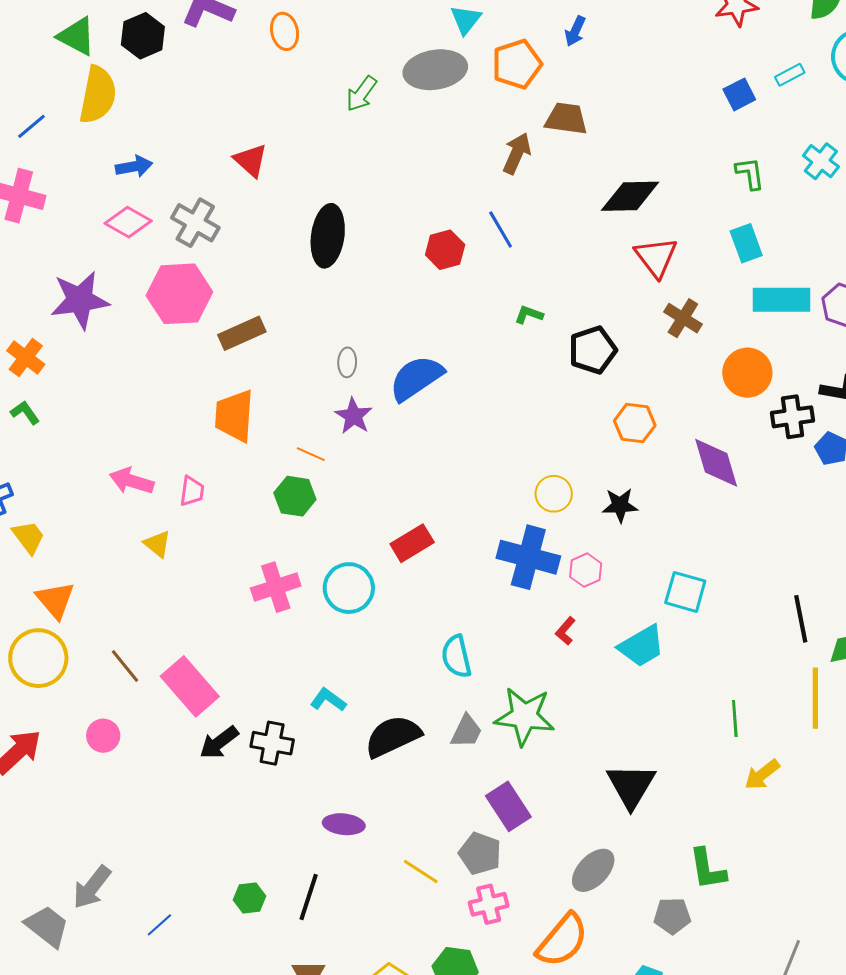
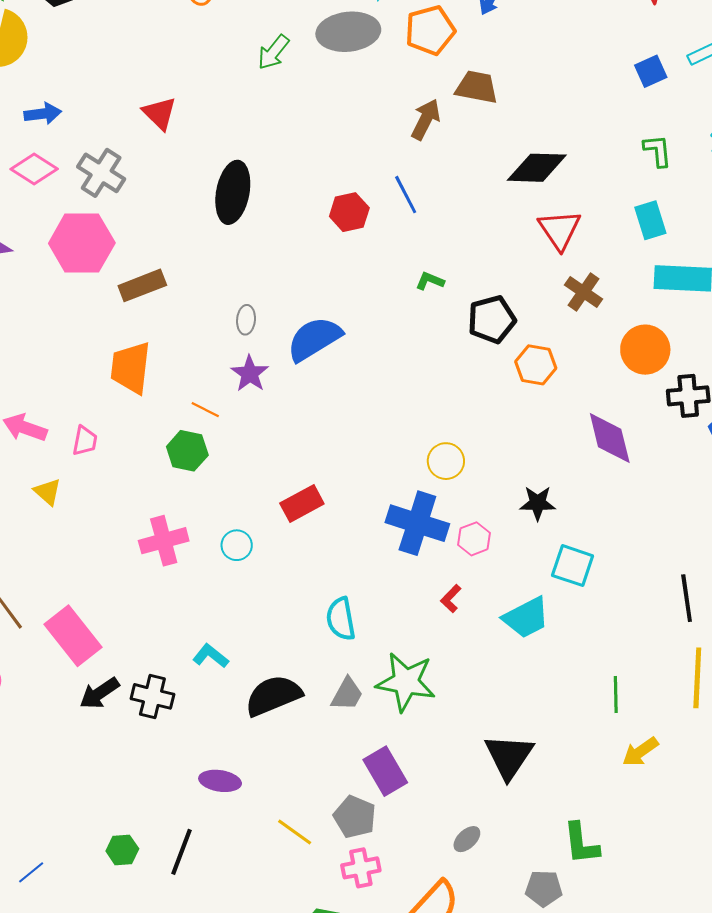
orange hexagon: (635, 423) -> (536, 365), moved
black star: (620, 505) -> (538, 503), moved
cyan circle: (349, 588) -> (237, 545), size x0.6
gray ellipse: (593, 870) -> (467, 839), size x0.6

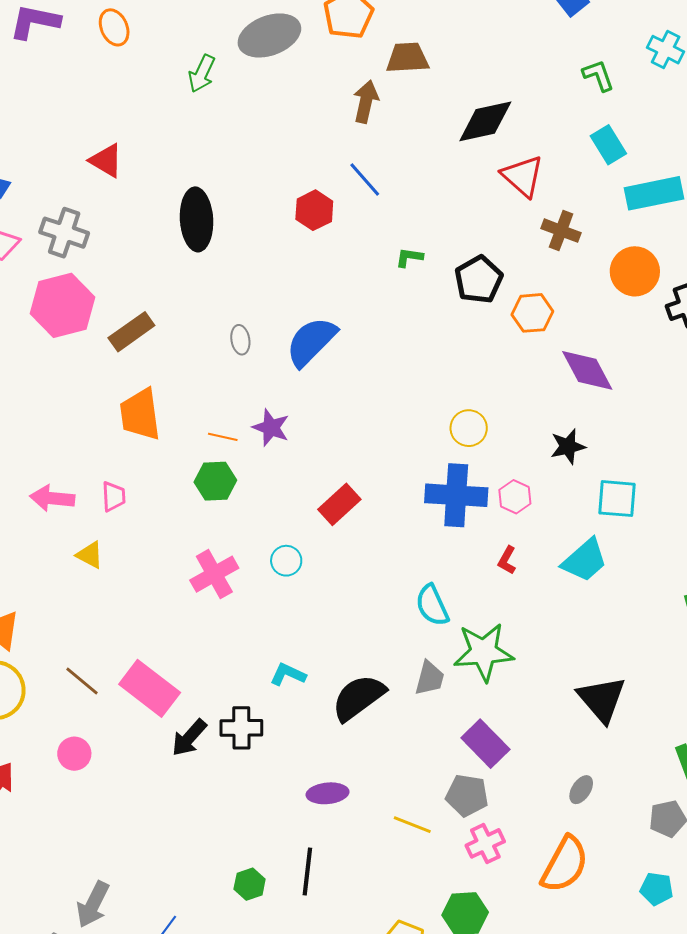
purple star: (250, 374) -> (271, 428), moved
purple diamond: (610, 438) -> (587, 370), moved
cyan semicircle: (341, 619) -> (432, 605), moved

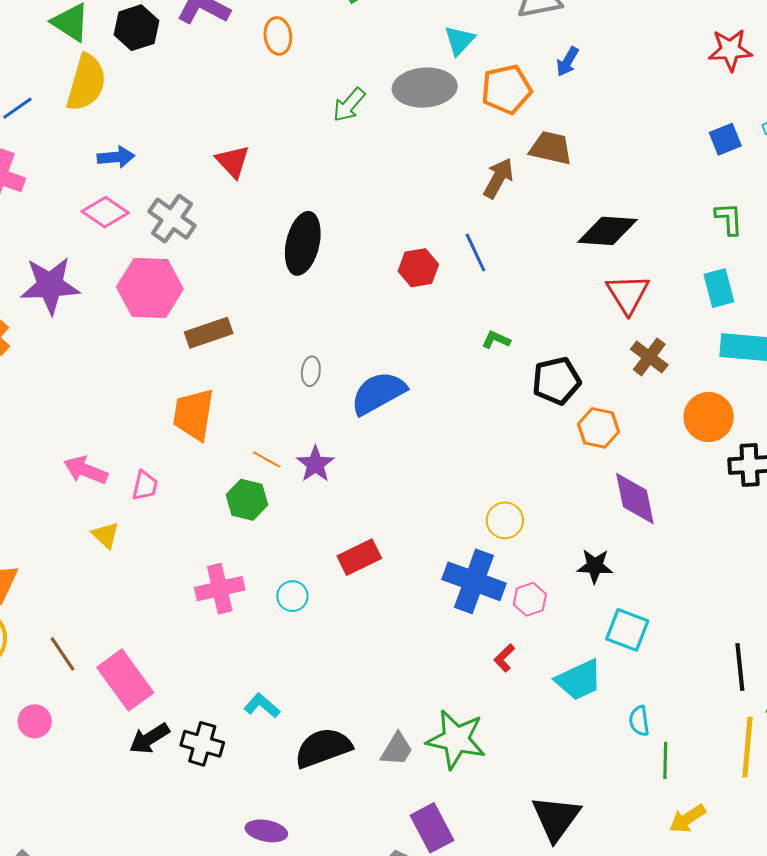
cyan semicircle: (432, 605) -> (639, 721), moved, size x0.7

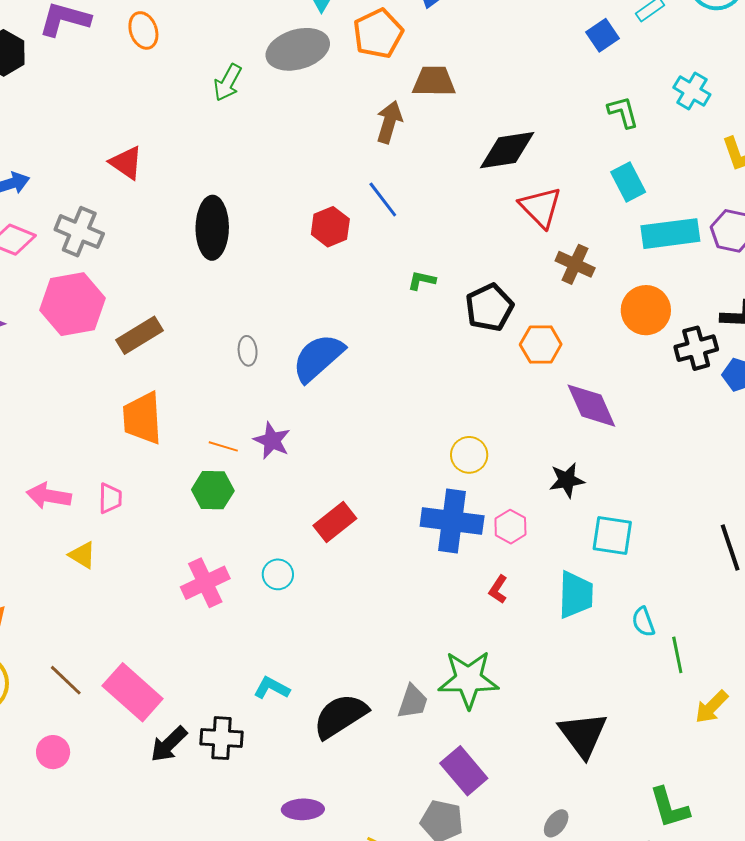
cyan trapezoid: (579, 680) -> (576, 595), turned -51

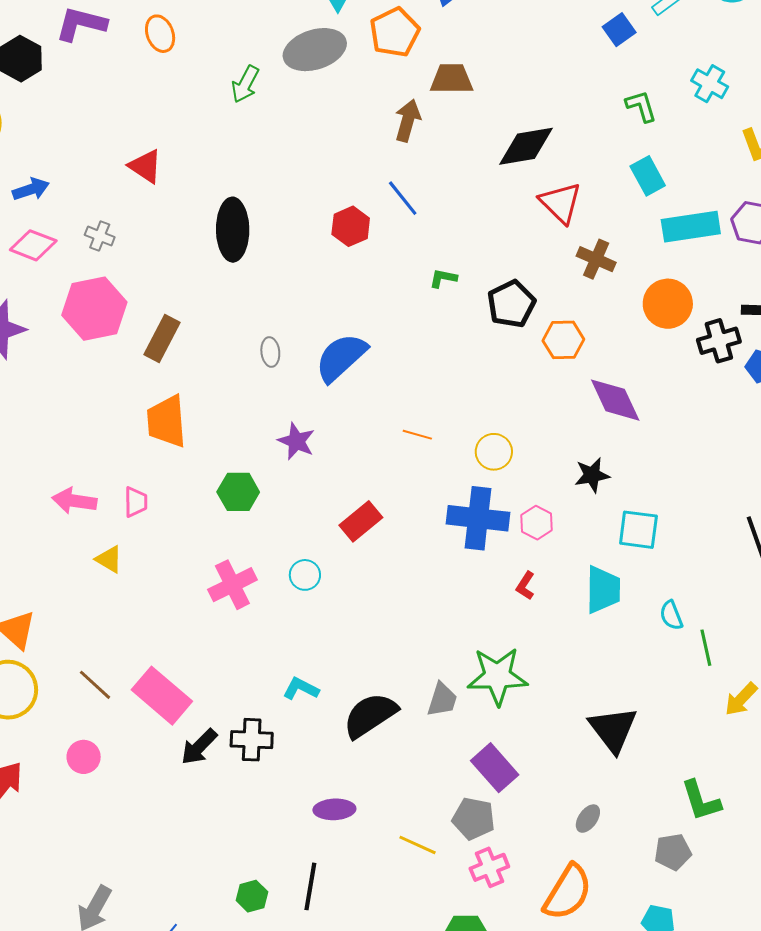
gray cross: (79, 232) -> (100, 236), size x0.6
brown rectangle: (139, 335) -> (162, 338), turned -30
orange line: (223, 446) -> (417, 435), moved

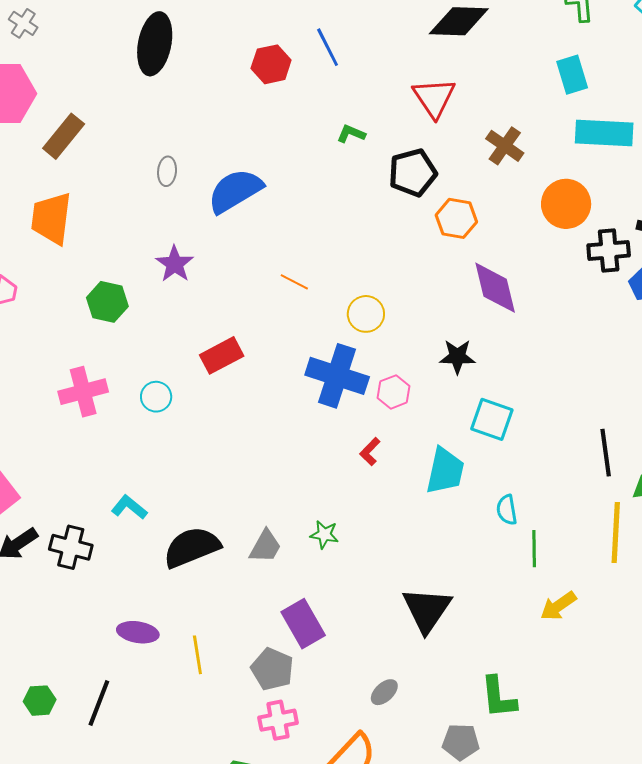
red triangle: (561, 203) -> (434, 98), moved
green star: (497, 676) -> (324, 535), size x0.5
yellow line: (417, 845) -> (197, 655), moved, turned 45

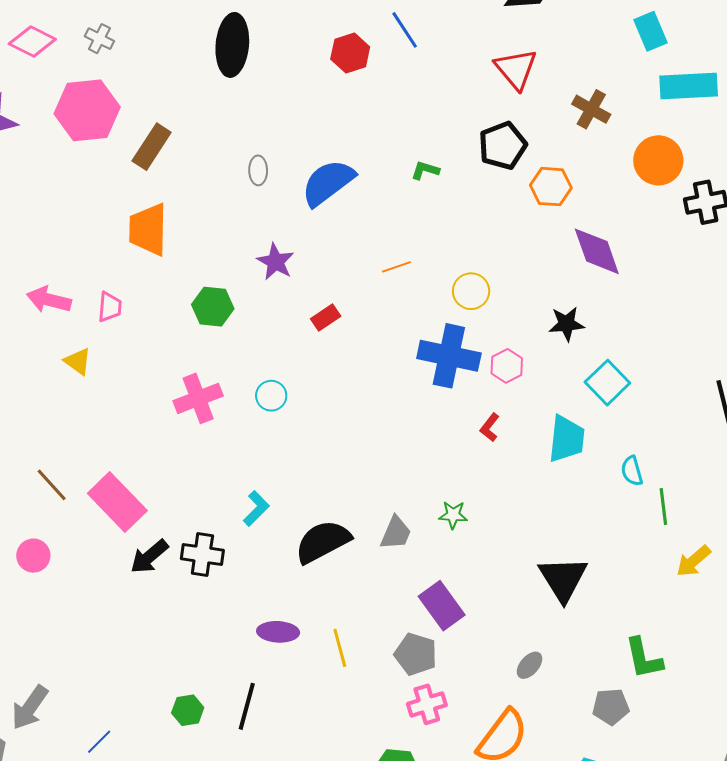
green L-shape: (351, 134) -> (425, 170), moved
orange line: (294, 282) -> (396, 267), turned -40
red rectangle: (222, 355) -> (326, 318), moved, size x0.7
cyan square: (492, 419) -> (607, 383), turned 33
cyan L-shape: (129, 507) -> (256, 508), turned 102

